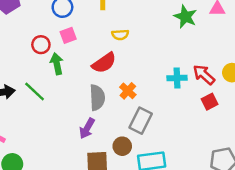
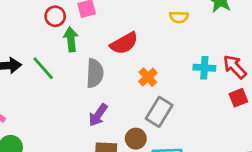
yellow semicircle: (120, 35) -> (179, 17), moved
gray semicircle: (97, 98) -> (95, 73), moved

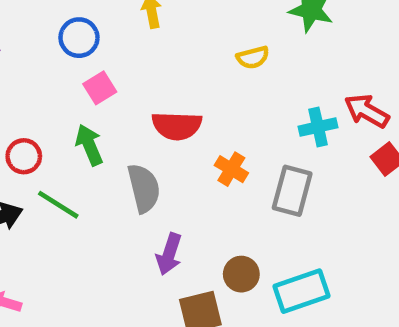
red circle: (55, 16) -> (24, 156), moved
red semicircle: (124, 43) -> (177, 126), turned 48
gray rectangle: (159, 112) -> (292, 191), moved

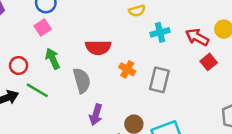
pink square: (100, 88) -> (43, 28), moved
cyan cross: (318, 127) -> (160, 32), moved

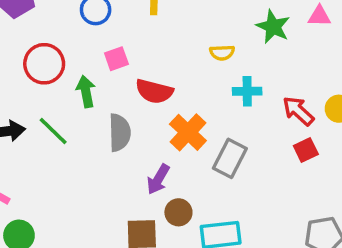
pink square: (43, 28) -> (116, 59), moved
red circle: (19, 65) -> (44, 64), moved, size x1.5
orange cross: (127, 69) -> (188, 132), size x1.5
purple arrow: (96, 115) -> (158, 179), moved

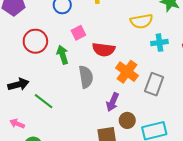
yellow semicircle: (222, 53) -> (141, 21), size x1.5
green line: (53, 131) -> (44, 101), moved

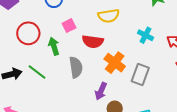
yellow semicircle: (141, 21) -> (109, 16), moved
cyan cross: (159, 43) -> (146, 35), turned 35
green line: (44, 101) -> (37, 72), moved

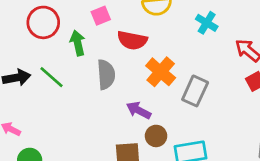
cyan cross: (146, 35) -> (207, 23), moved
purple arrow: (101, 91) -> (139, 110), turned 90

